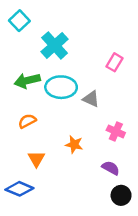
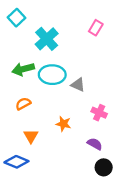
pink rectangle: (115, 62) -> (96, 28), moved

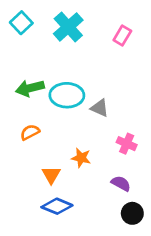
cyan cross: (47, 39) -> (68, 27), moved
orange triangle: (31, 136) -> (51, 175), moved
blue diamond: (16, 162) -> (57, 206), moved

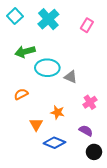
green arrow: (30, 88) -> (25, 52), moved
pink cross: (127, 144) -> (90, 102), turned 32
blue diamond: (57, 206) -> (54, 143), moved

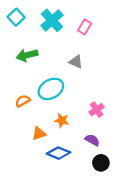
pink rectangle: (87, 25) -> (85, 27), moved
cyan ellipse: (47, 68) -> (51, 89), moved, turned -30
gray triangle: (71, 77) -> (76, 62), moved
orange triangle: (36, 125) -> (39, 134), turned 40

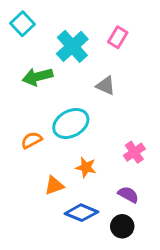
cyan cross: (52, 20) -> (72, 46), moved
black circle: (101, 163) -> (122, 226), moved

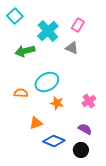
gray triangle: (106, 86) -> (72, 48), moved
orange semicircle: (32, 140) -> (21, 93), turned 32
orange star: (86, 167) -> (57, 103), moved

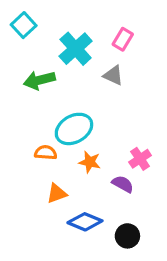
orange semicircle: (21, 93) -> (46, 153), moved
purple semicircle: (85, 129) -> (123, 184), moved

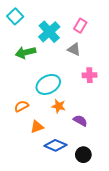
orange semicircle: (46, 153) -> (21, 106), moved, turned -32
pink cross: (140, 159) -> (90, 75), moved, turned 32

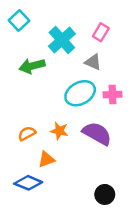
cyan ellipse: (48, 84) -> (80, 93), moved
orange star: (59, 106) -> (59, 131), moved
purple semicircle: (80, 121) -> (97, 133), moved, size x1.6
blue diamond: (55, 145) -> (28, 183), moved

